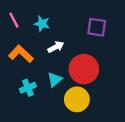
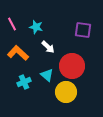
white arrow: (56, 47) -> (48, 47), turned 72
cyan triangle: (55, 80) -> (47, 75), turned -40

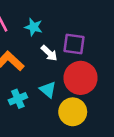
purple square: (83, 30) -> (74, 44), moved

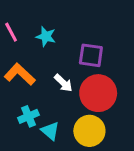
white arrow: (49, 53) -> (63, 83), moved
cyan triangle: (48, 90) -> (50, 131), moved

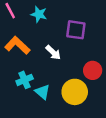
red circle: (98, 93) -> (93, 70), moved, size x0.6

